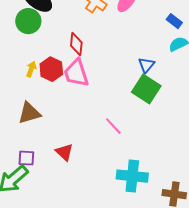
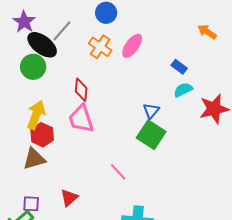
yellow arrow: (31, 69) -> (36, 115), size x1.8
red hexagon: (51, 69) -> (42, 135), moved
red triangle: (64, 152) -> (69, 198), turned 36

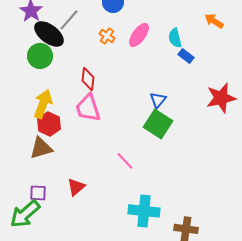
orange cross: (100, 47) -> (107, 36), size x0.7
cyan semicircle: (183, 90) -> (175, 38), moved, turned -78

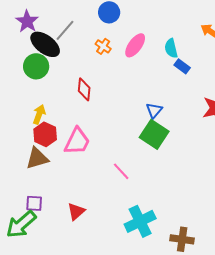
yellow arrow: (43, 104) -> (39, 114), size x0.7
pink trapezoid: (88, 108) -> (77, 141), moved, turned -136
red triangle: (76, 187) -> (76, 211), moved
cyan cross: (144, 211) -> (140, 221), turned -32

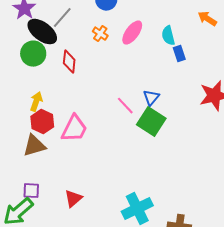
blue rectangle: (182, 66) -> (179, 54), turned 35
red diamond: (84, 89) -> (69, 62), moved
pink line: (121, 171) -> (125, 106), moved

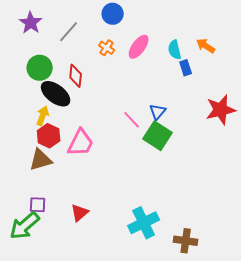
orange arrow: (207, 19) -> (206, 46), moved
black ellipse: (42, 32) -> (56, 94), moved

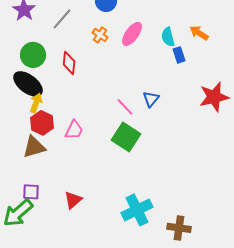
black ellipse: (56, 94) -> (28, 84), moved
green square: (158, 136) -> (126, 137), moved
pink trapezoid: (81, 143) -> (74, 130), size x0.7

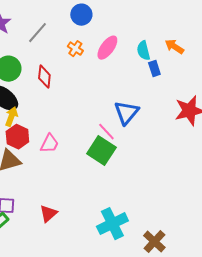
blue triangle: (151, 99) -> (126, 113), size x1.5
pink line: (125, 107) -> (106, 132), moved
brown cross: (179, 228) -> (154, 242), turned 35

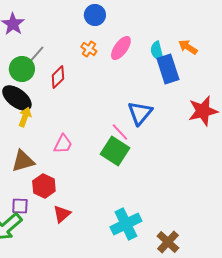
gray line: (37, 33) -> (35, 56), moved
blue rectangle: (154, 69) -> (168, 69), size x1.8
red diamond: (44, 77) -> (58, 77), turned 40
red hexagon: (17, 137) -> (44, 186), moved

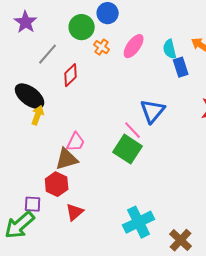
green circle: (22, 69) -> (82, 27), moved
blue rectangle: (168, 69) -> (181, 67), size x0.7
brown triangle: (23, 161) -> (67, 159), moved

